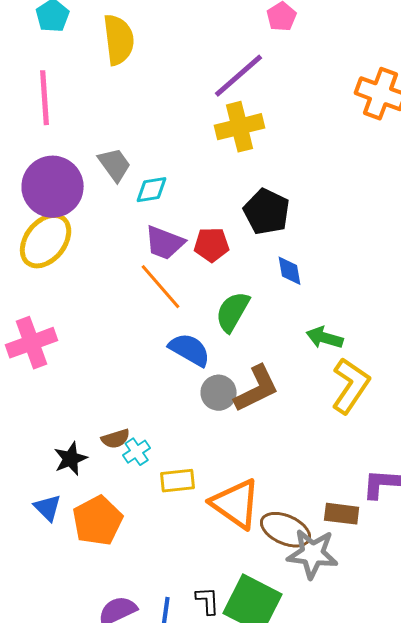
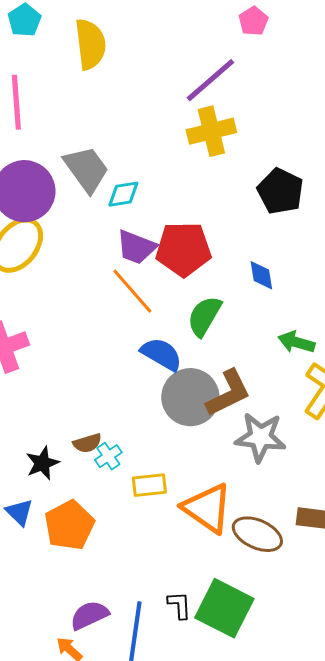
gray trapezoid: (115, 165) -> (86, 169), size x1.4
black pentagon: (267, 212) -> (280, 191), moved
red pentagon: (212, 245) -> (183, 249), size x1.6
gray circle: (219, 393) -> (190, 397), size x1.6
gray star: (313, 554) -> (260, 437), moved

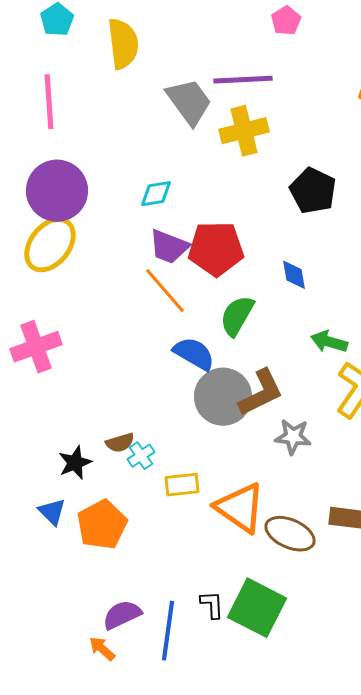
purple line: (210, 80) -> (243, 80), turned 38
gray trapezoid: (86, 169) -> (189, 102), moved
gray star: (260, 437) -> (293, 437), size x0.7

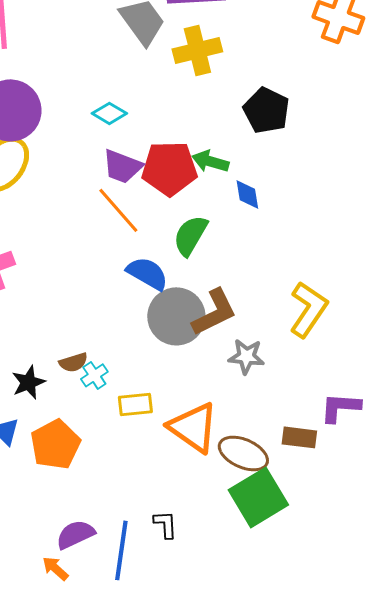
cyan diamond: (156, 194) -> (109, 113), turned 40
green arrow: (329, 342) -> (210, 161), moved
green square: (257, 608) -> (258, 497), moved, turned 32

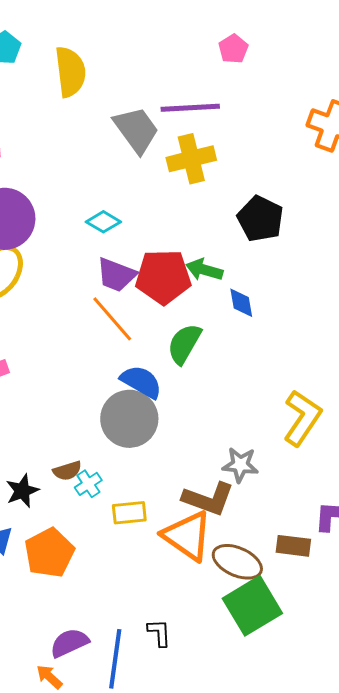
brown L-shape: (214, 312) -> (208, 499), moved, turned 46
gray circle: (176, 316) -> (129, 419), moved

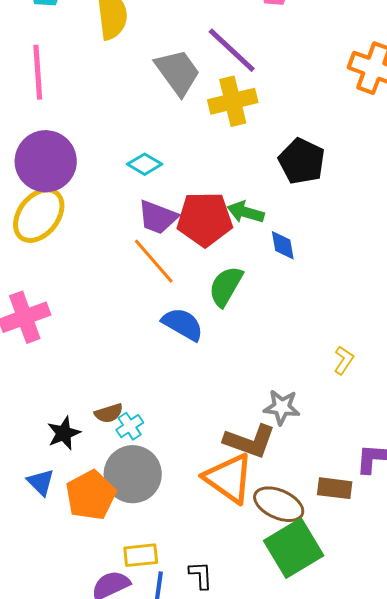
purple line: (190, 108) -> (232, 50), turned 46
yellow L-shape: (302, 418) -> (344, 360), size x0.5
gray circle: (129, 419) -> (133, 474), moved
yellow rectangle: (129, 513) -> (141, 555), moved

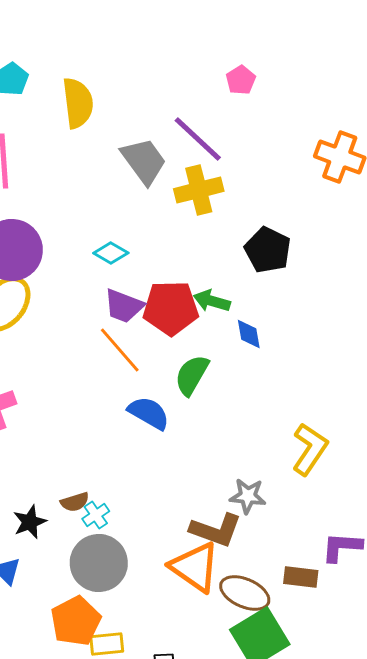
yellow L-shape: (344, 360) -> (310, 449), size x1.8
orange pentagon: (91, 495) -> (76, 621), moved

